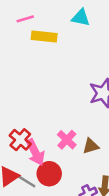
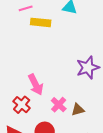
pink arrow: (35, 152) -> (36, 85), moved

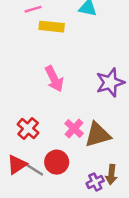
pink arrow: (36, 85) -> (54, 79), moved
brown triangle: (78, 110) -> (98, 135), size x1.6

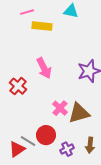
red cross: (28, 129) -> (18, 86), moved
red triangle: (17, 165) -> (17, 149), moved
purple cross: (95, 182) -> (67, 149), moved

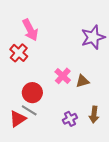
pink arrow: (44, 68) -> (30, 30), moved
brown triangle: (79, 113) -> (83, 81), size x0.6
red circle: (46, 135) -> (32, 93), moved

